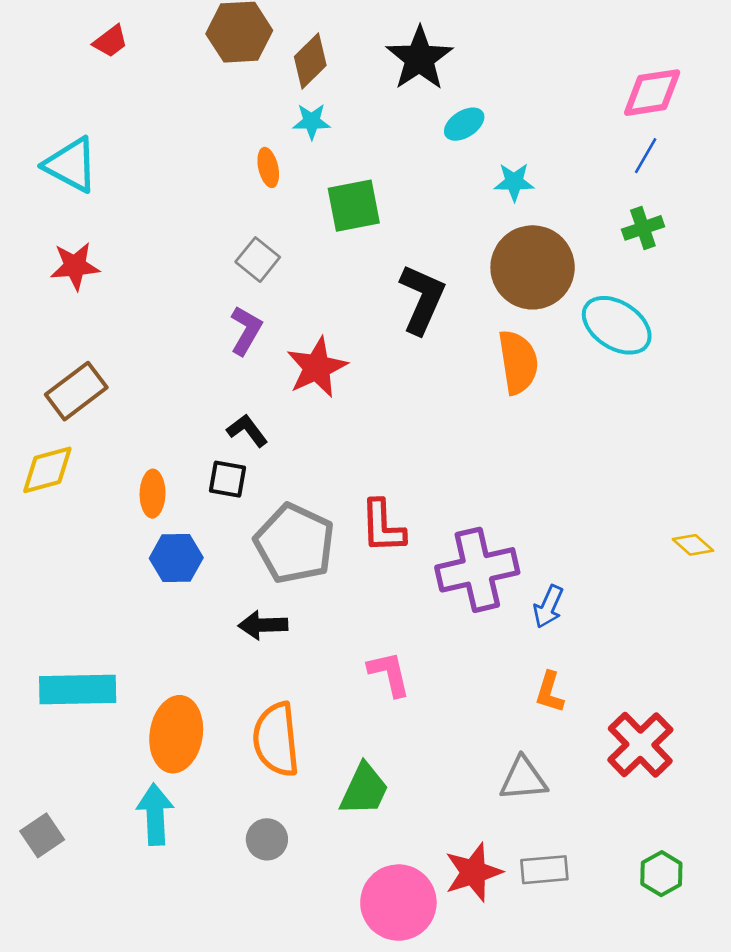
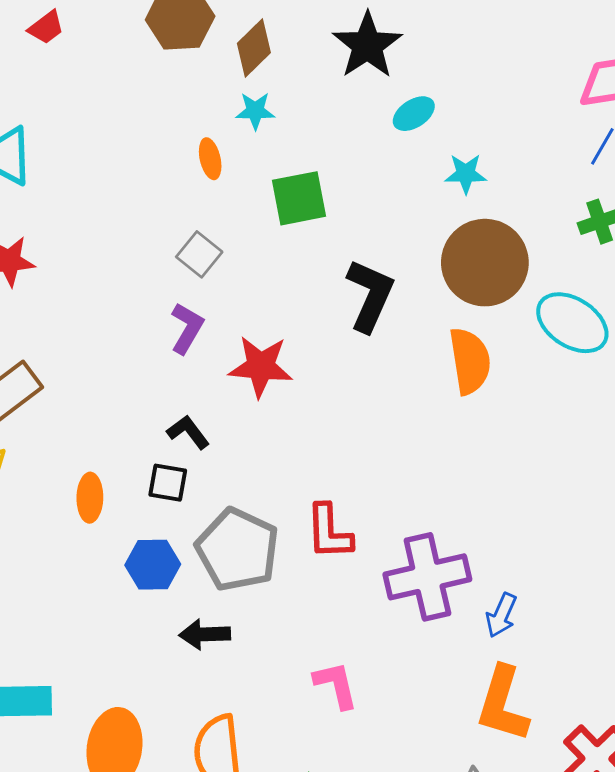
red star: (317, 367) -> (261, 366), turned 30
blue hexagon: (176, 558) -> (153, 565), moved
orange L-shape: (550, 692) -> (503, 704), size x1.8

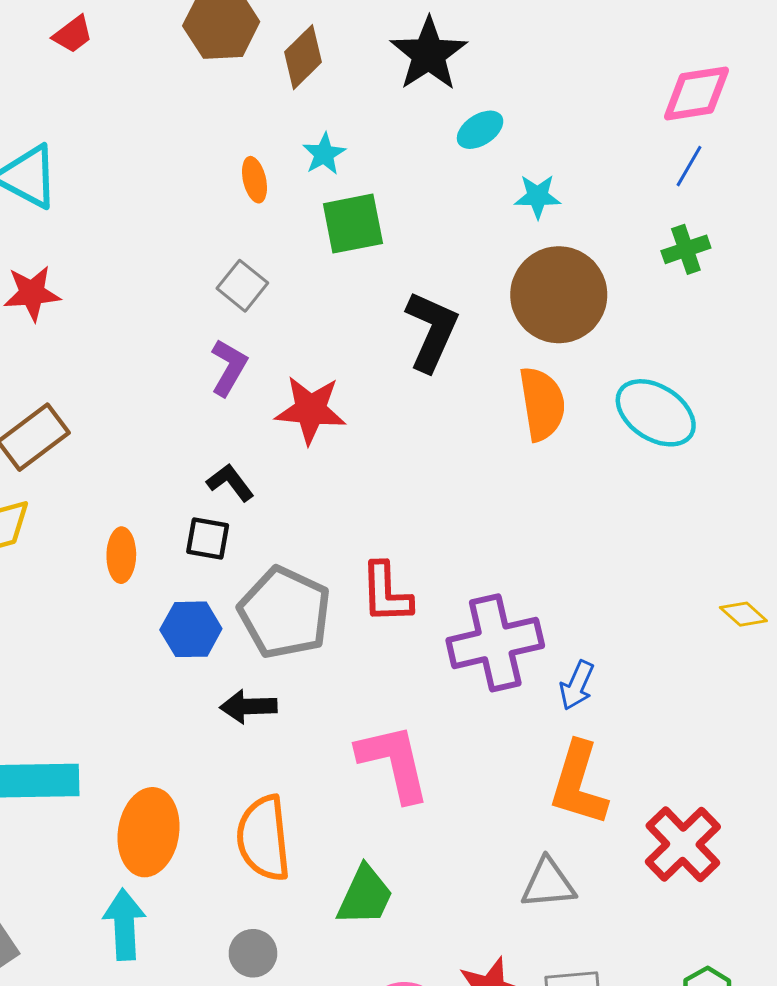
cyan star: (255, 111) -> (324, 154), moved, turned -30
cyan ellipse: (572, 323) -> (656, 413), moved
pink L-shape: (336, 685) -> (394, 763), size x1.5

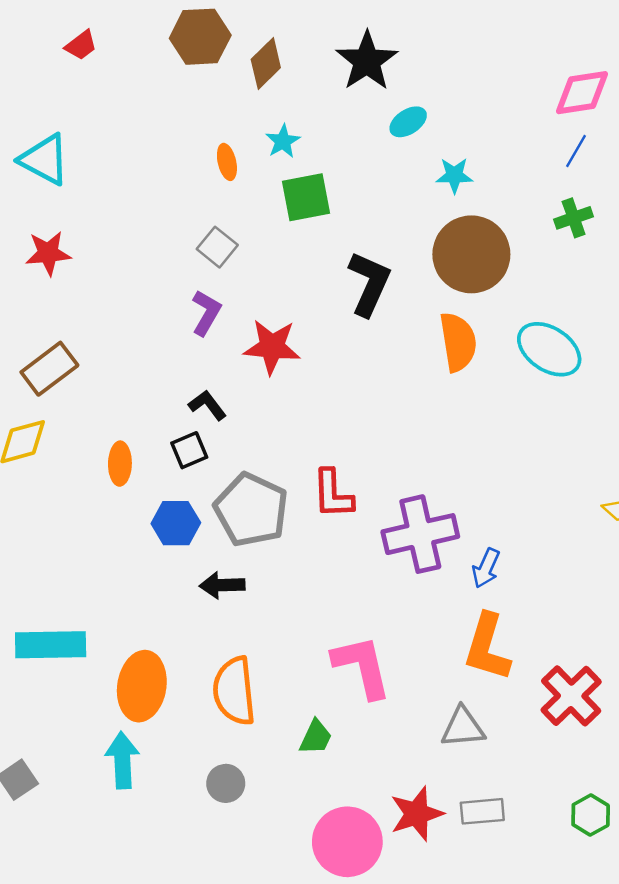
black square: (208, 538) -> (189, 450), turned -33
pink L-shape: (394, 763) -> (362, 667), moved
green trapezoid: (365, 896) -> (316, 737), size x0.7

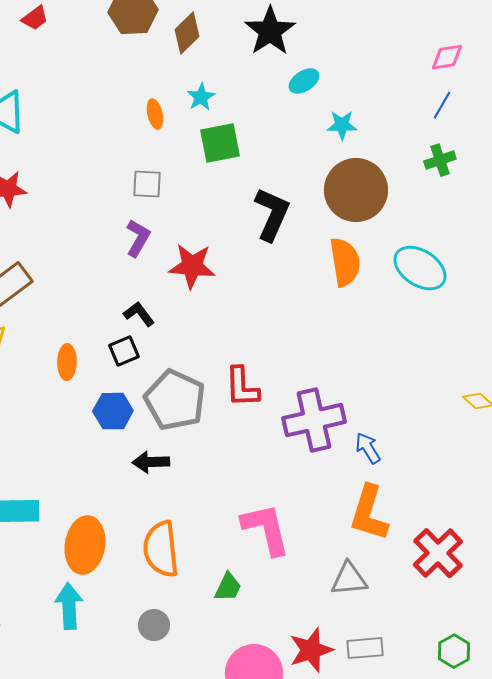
pink diamond: (582, 93) -> (447, 57), size x0.7
gray square: (217, 247) -> (147, 184), turned -36
blue arrow: (486, 568) -> (368, 448), turned 124

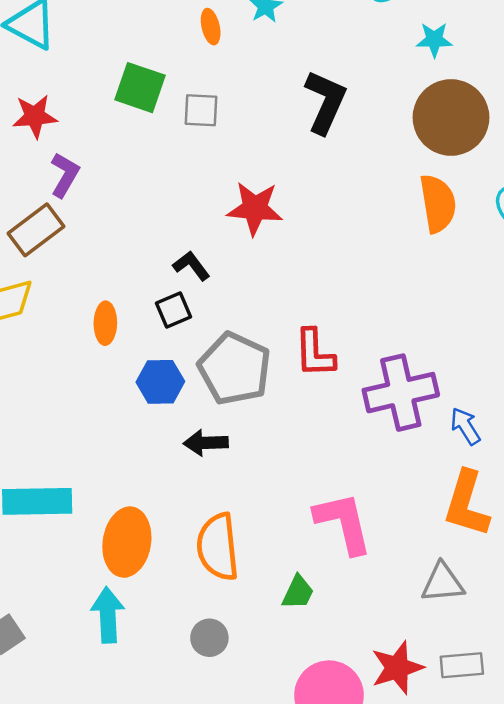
green square: (220, 143) -> (140, 88), moved, turned 30
black L-shape: (272, 214) -> (325, 102), moved
purple L-shape: (138, 238) -> (65, 175), moved

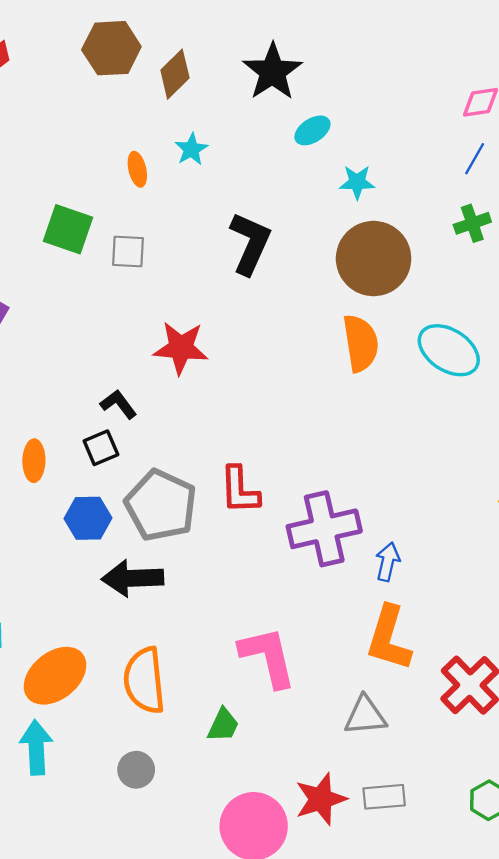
blue arrow: (465, 426) -> (388, 562), turned 45
black arrow: (206, 443) -> (133, 578), size x1.4
orange ellipse: (127, 542) -> (55, 676), turned 42

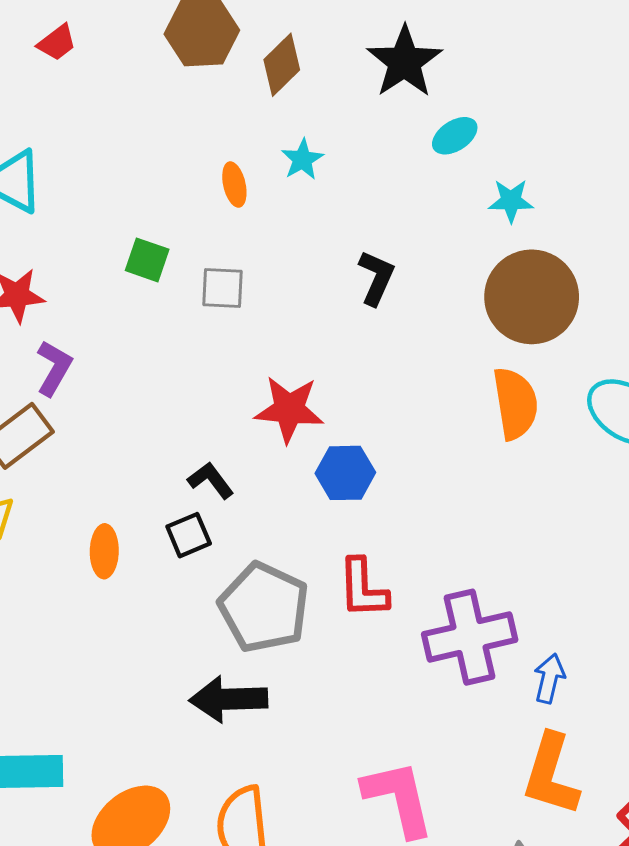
green square: (68, 229) -> (147, 260), size x0.7
black L-shape: (250, 243) -> (376, 278), size x0.7
blue hexagon: (88, 518) -> (345, 473), moved

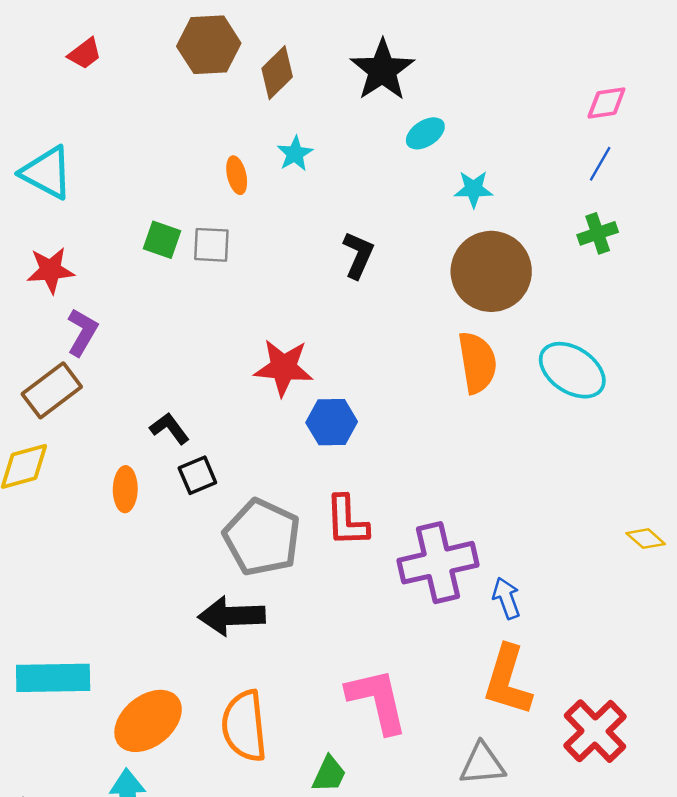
gray square: (223, 288) -> (211, 245), moved
black L-shape: (211, 480) -> (170, 428), moved
blue arrow: (549, 678) -> (506, 598), turned -33

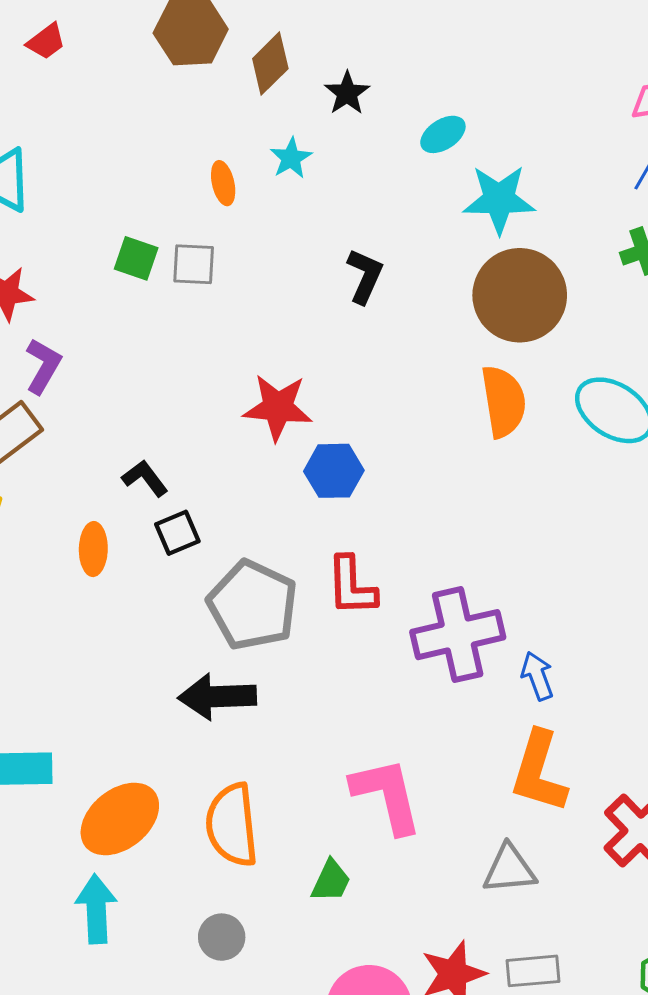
black star: (382, 70) -> (347, 93), moved, size x0.6
cyan star: (473, 189) -> (499, 199), size x1.6

